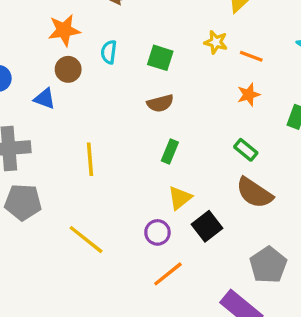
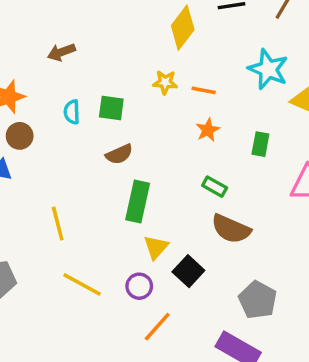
cyan semicircle: (109, 52) -> (72, 112), moved
green rectangle: (170, 151) -> (138, 202), size x1.6
yellow line: (86, 240) -> (82, 284), moved

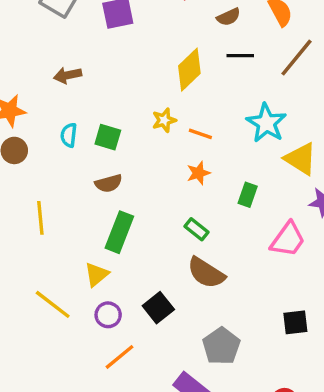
yellow star: (165, 82) -> (164, 120), turned -30
yellow line: (58, 224) -> (40, 218), moved
yellow triangle: (156, 247) -> (97, 274), moved

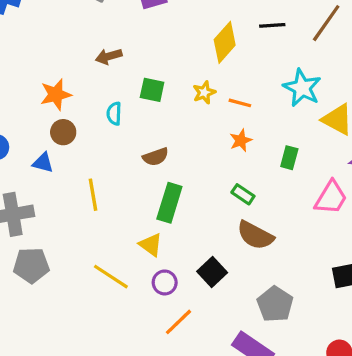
green square: (108, 137) -> (152, 90), moved
yellow triangle: (97, 274) -> (151, 245), turned -40

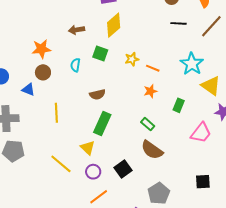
yellow diamond: (225, 42) -> (114, 25), moved

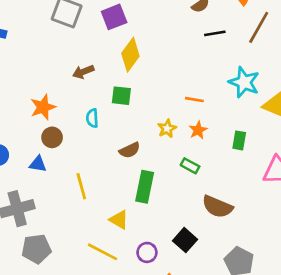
yellow star: (132, 59) -> (167, 129), moved
green rectangle: (148, 124) -> (190, 166), moved
yellow triangle: (88, 148) -> (119, 220), moved

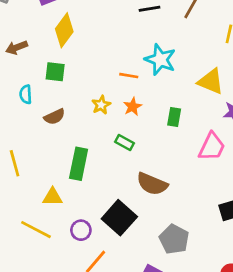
cyan star: (244, 82) -> (160, 60), moved
brown semicircle: (130, 150) -> (54, 117), moved
yellow triangle: (119, 220) -> (53, 197), turned -30
black square: (185, 240) -> (119, 218), size x1.4

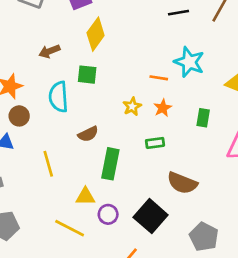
cyan semicircle: (26, 94) -> (59, 97), size x1.6
brown semicircle: (54, 117) -> (88, 134), moved
green rectangle: (124, 143) -> (155, 143), turned -36
purple circle: (81, 230) -> (108, 214), moved

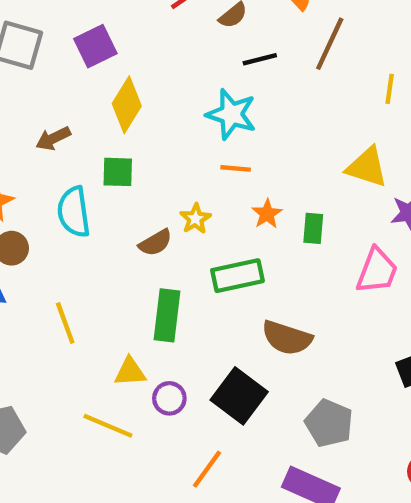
cyan star: (189, 62) -> (231, 114), moved
orange star: (163, 108) -> (267, 214), moved
brown semicircle: (88, 134) -> (155, 243), moved
green rectangle: (155, 143) -> (237, 276), size x1.6

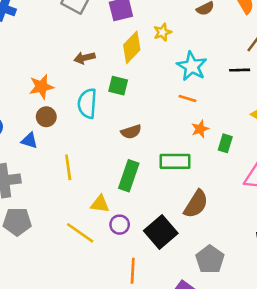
black line: (260, 59) -> (240, 70), moved
yellow star: (195, 219) -> (162, 32), moved
brown semicircle: (287, 338) -> (196, 204), turned -88
orange line: (207, 469) -> (133, 271), turned -45

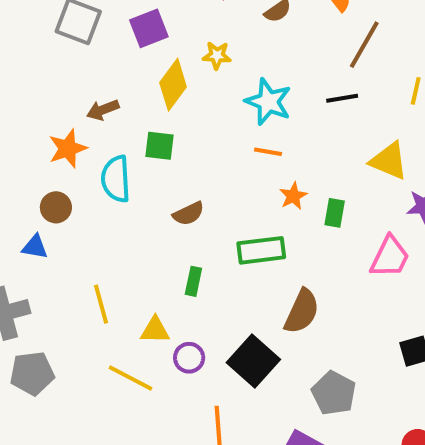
yellow star: (162, 32) -> (217, 55), turned 30
orange star: (41, 87) -> (68, 148), moved
yellow line: (68, 167) -> (101, 304), moved
green rectangle: (129, 176) -> (193, 281), size x0.6

